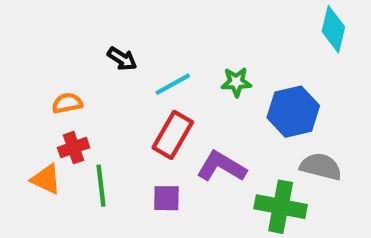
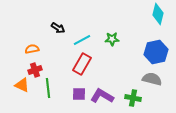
blue hexagon: (293, 112) -> (156, 52), moved
purple L-shape: (221, 167) -> (102, 96), moved
green cross: (281, 207) -> (133, 98), size x0.7

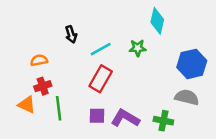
cyan diamond: (158, 14) -> (157, 21), moved
black arrow: (58, 28) -> (71, 34), turned 40

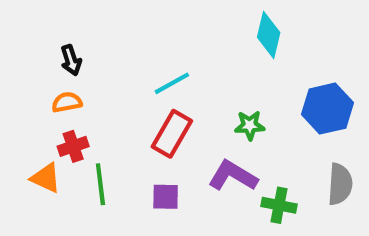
black arrow: (71, 34) -> (71, 60), moved
green star: (138, 48) -> (250, 125), moved
gray semicircle: (187, 97) -> (340, 184), moved, turned 80
purple L-shape: (125, 118) -> (233, 176), moved

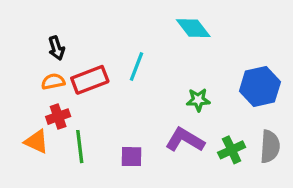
cyan diamond: (269, 35) -> (193, 28), moved, turned -51
cyan line: (172, 83) -> (136, 66), turned -40
red rectangle: (172, 134) -> (90, 80), moved, turned 39
green cross: (279, 205) -> (232, 150), moved, turned -36

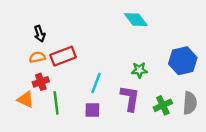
cyan line: (136, 66) -> (96, 83), moved
purple L-shape: (185, 140) -> (130, 98), turned 68

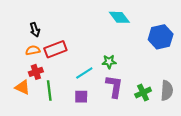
blue hexagon: (183, 61) -> (161, 37), moved
green star: (139, 70) -> (109, 62), moved
cyan line: (96, 83) -> (84, 73), turned 36

